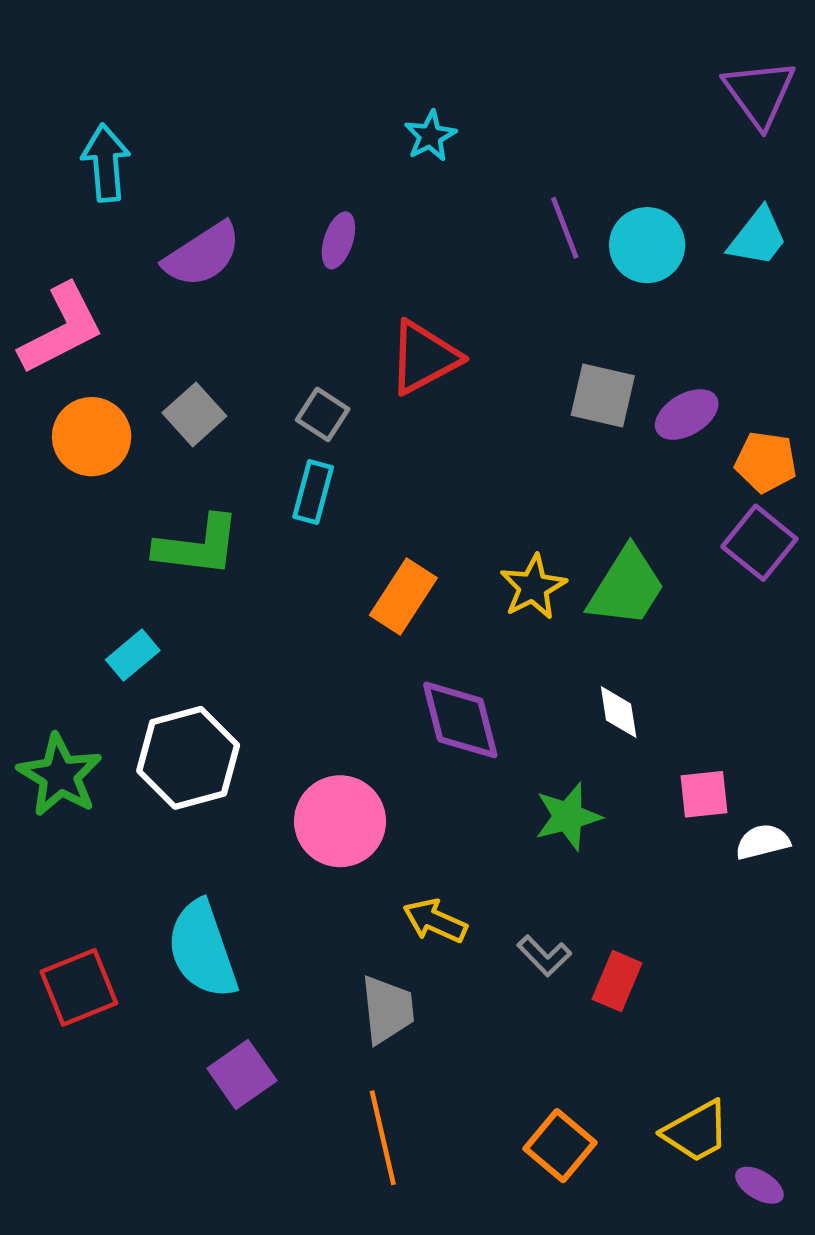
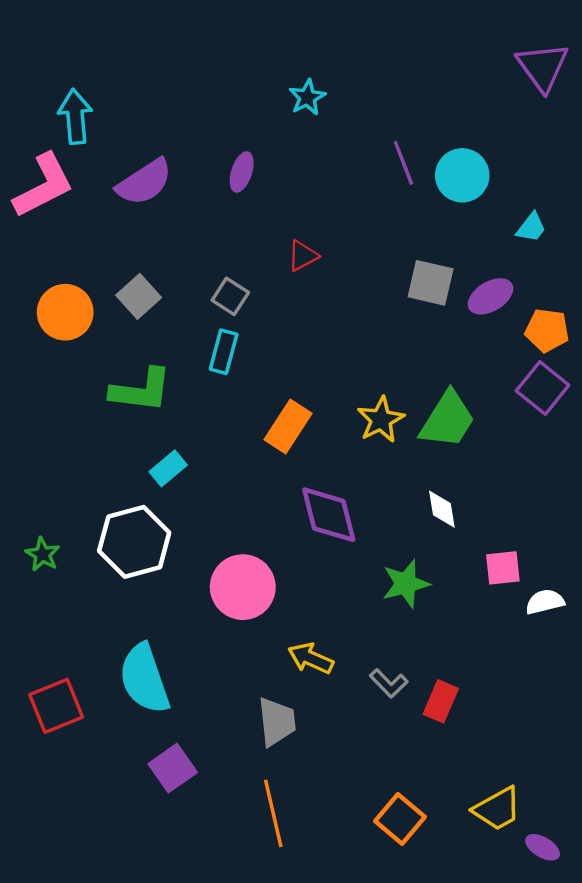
cyan trapezoid: (758, 237) -> (531, 227), moved, size x0.7
pink L-shape: (61, 329) -> (44, 186), moved
red triangle: (424, 357) -> (303, 256), size x0.6
cyan rectangle: (133, 655) -> (168, 468), moved
green star: (60, 775) -> (43, 554), size x0.6

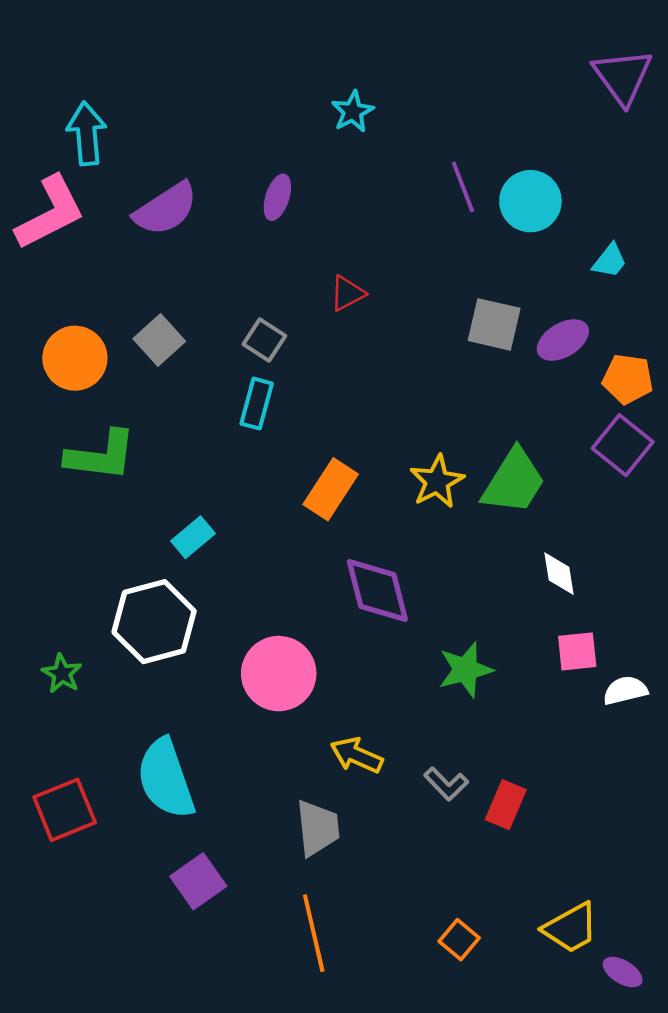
green L-shape: (141, 390) -> (101, 456), moved
white diamond: (442, 509) -> (559, 574), moved
green star: (43, 554) -> (62, 674), moved
orange square: (400, 819) -> (459, 940), size x0.7

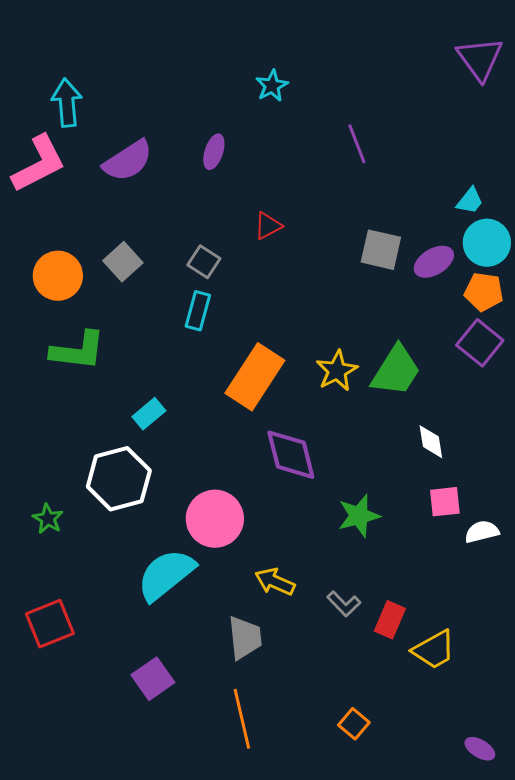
cyan circle: (530, 201) -> (487, 243), moved
orange rectangle: (331, 489) -> (255, 377), size x1.4
cyan semicircle: (166, 779) -> (166, 575), moved, turned 70
yellow trapezoid: (571, 928) -> (434, 650), moved

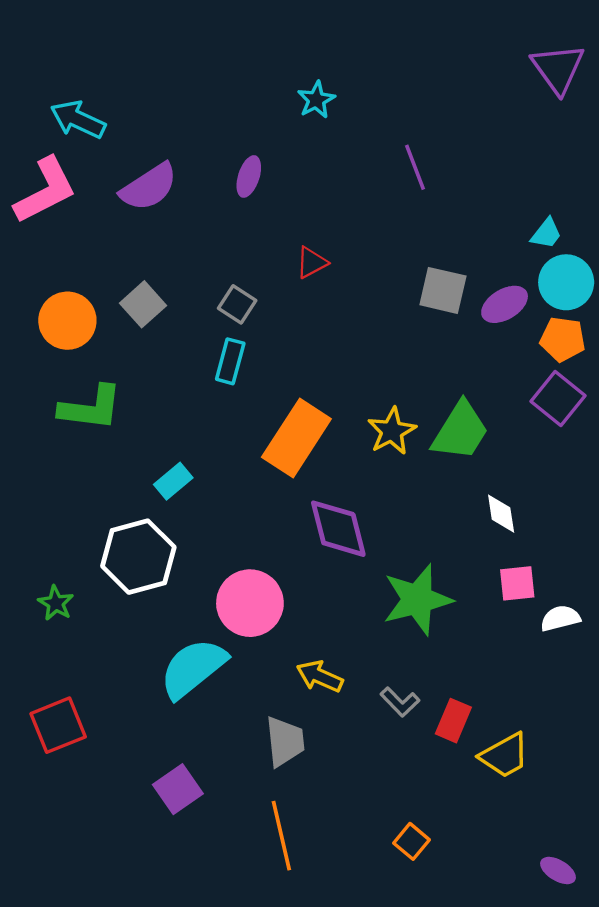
cyan arrow: (67, 103) -> (78, 120), turned -60
green star: (359, 516) -> (417, 600), size x1.4

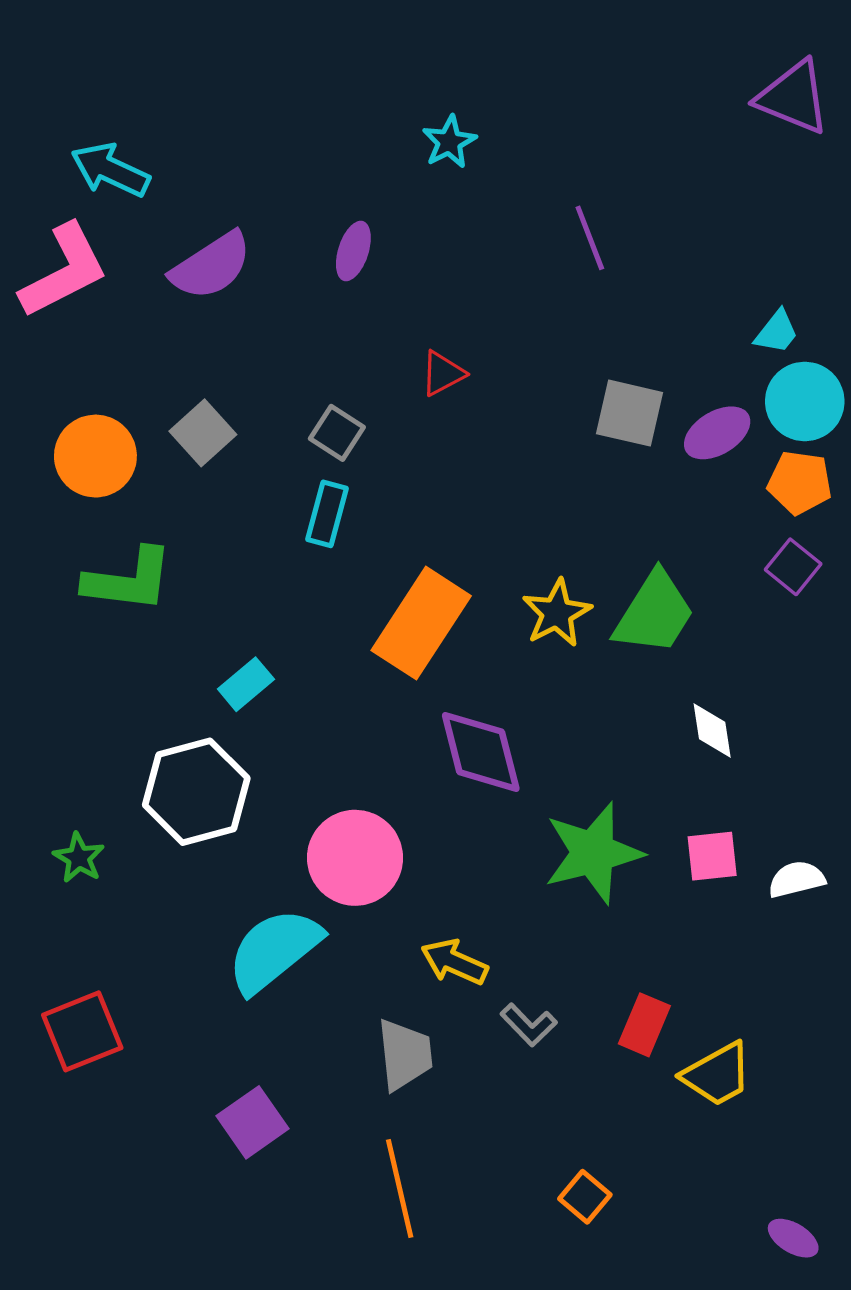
purple triangle: (558, 68) -> (793, 97), turned -32
purple square: (558, 399) -> (793, 567), size x0.7
pink square: (517, 583) -> (712, 856), moved
gray L-shape: (400, 702) -> (529, 1025), moved

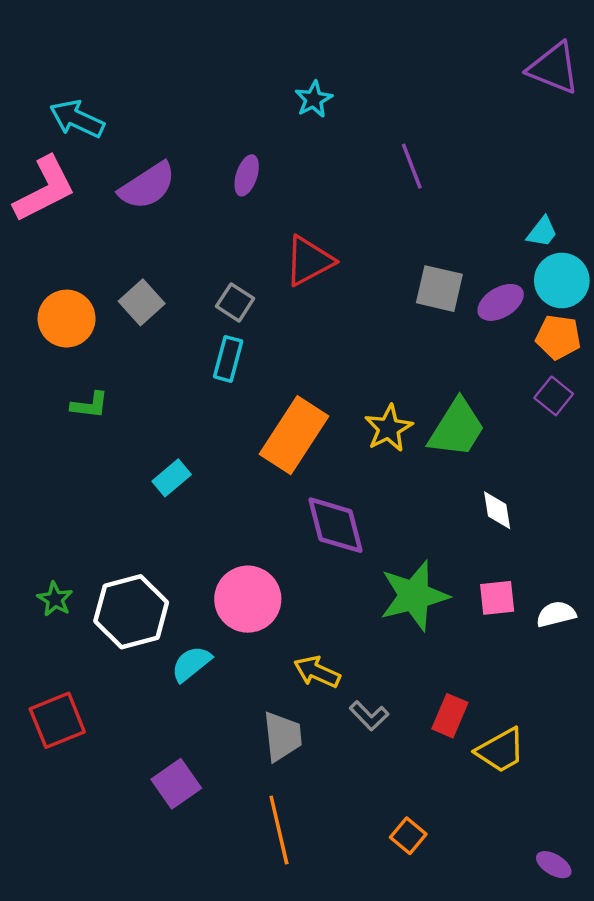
red triangle: (443, 373) -> (309, 261), size x1.6
green L-shape: (128, 580) -> (90, 405), size x0.6
white hexagon: (196, 792) -> (131, 612), moved
cyan semicircle: (274, 950) -> (191, 664), size x0.6

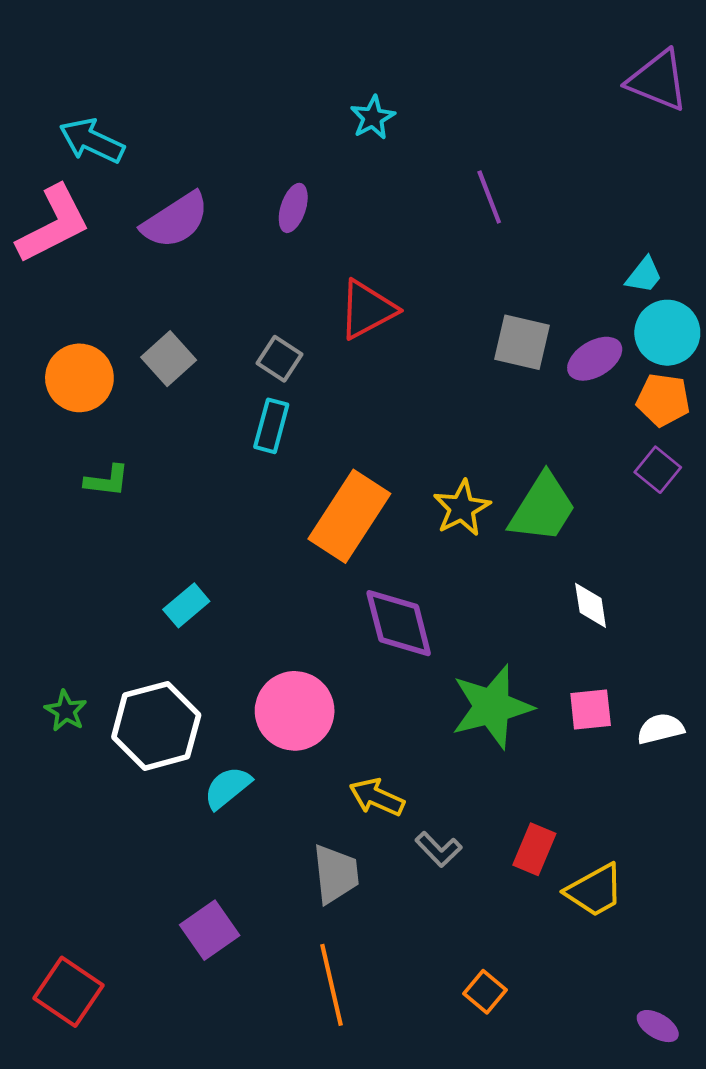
cyan rectangle: (172, 478) -> (186, 605), moved
red square: (57, 720) -> (68, 992), moved, turned -34

